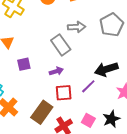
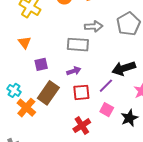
gray rectangle: (61, 45) -> (78, 45), turned -50
brown rectangle: (42, 112) -> (48, 93), moved
pink square: (88, 120) -> (107, 110), moved

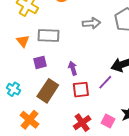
gray rectangle: (78, 45) -> (48, 35), moved
purple arrow: (74, 71) -> (73, 68), turned -88
orange cross: (26, 108) -> (30, 120), moved
pink square: (107, 110) -> (108, 121), moved

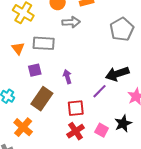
gray arrow: (91, 23) -> (71, 22), moved
red square: (81, 90) -> (76, 108), moved

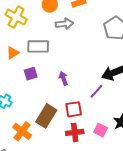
orange triangle: (18, 48) -> (13, 53), turned 40
brown rectangle: (42, 99) -> (46, 116), moved
red cross: (76, 131) -> (75, 132), turned 30

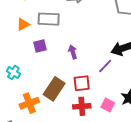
orange cross: (22, 131) -> (29, 103), turned 30

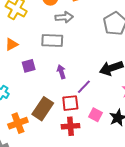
gray rectangle: (49, 19) -> (52, 41), moved
purple line: (105, 66) -> (84, 87), moved
pink square: (108, 105) -> (96, 115), moved

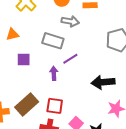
purple line: (84, 87) -> (70, 59), moved

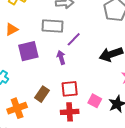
purple square: (24, 59) -> (28, 51), size x1.5
brown rectangle: (27, 104) -> (42, 94), size x0.7

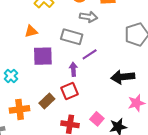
red square: (70, 89) -> (69, 91), moved, turned -30

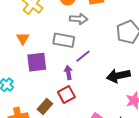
orange triangle: (31, 31) -> (23, 38), turned -40

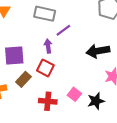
purple square: (37, 62) -> (14, 55), moved
red square: (66, 94) -> (45, 68), turned -36

